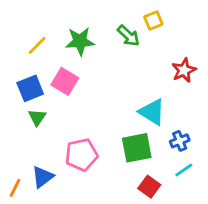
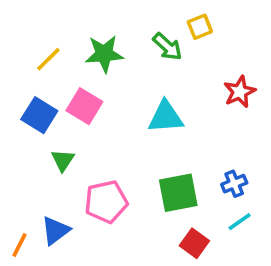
blue square: (30, 88) -> (39, 115), turned -36
cyan triangle: (152, 112) -> (166, 117), moved, turned -36
green triangle: (37, 117) -> (63, 160), moved

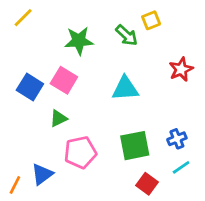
yellow line: (48, 59) -> (23, 18), moved
green triangle: (63, 160) -> (58, 118), moved, turned 30

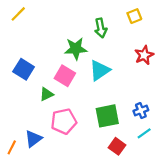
yellow square: (151, 20) -> (134, 16), moved
green arrow: (127, 35) -> (101, 28), turned 36
green star: (79, 41) -> (76, 49), moved
pink square: (64, 80) -> (65, 76), moved
cyan triangle: (125, 88) -> (100, 70), turned -30

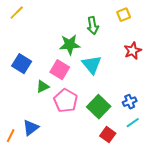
cyan triangle: (100, 70) -> (92, 65), turned -35
green square: (107, 116) -> (99, 107), turned -35
pink pentagon: (64, 121) -> (66, 101), moved, turned -30

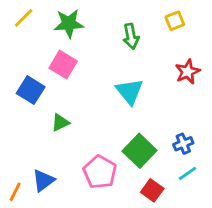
green star: (70, 45) -> (69, 24), moved
pink square: (60, 70) -> (63, 65), moved
pink pentagon: (66, 101) -> (100, 172), moved

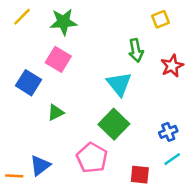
green arrow: (131, 36) -> (136, 50), moved
green square: (139, 151) -> (114, 124), moved
red square: (152, 190) -> (140, 175), turned -30
orange line: (15, 192) -> (14, 176), turned 66

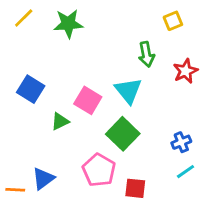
pink square: (58, 59) -> (88, 100), moved
red square: (140, 175) -> (135, 188), moved

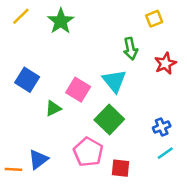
green star: (68, 24) -> (61, 21), turned -30

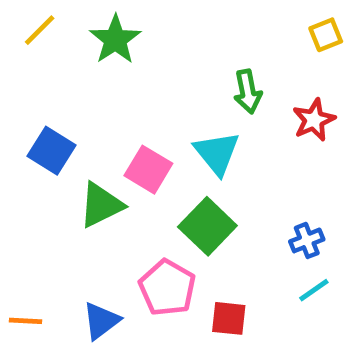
yellow square: (154, 19) -> (326, 35), moved
green triangle: (53, 108) -> (101, 205), size x1.5
blue triangle: (38, 159) -> (101, 321), moved

